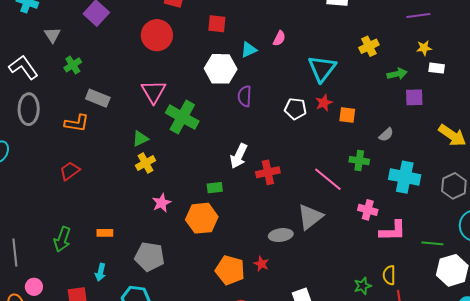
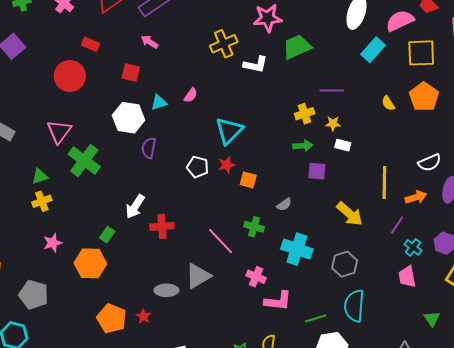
yellow cross: (369, 46) -> (305, 114), moved
green rectangle: (215, 188) -> (107, 235), turned -56
green line: (432, 243) -> (316, 318), turned -30

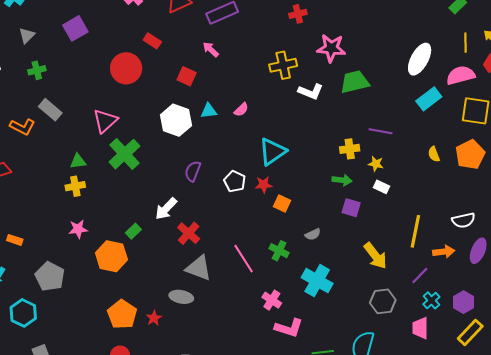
purple semicircle: (149, 148) -> (193, 171), moved
red cross: (162, 226) -> (189, 233), turned 35
gray hexagon: (345, 264) -> (383, 301), moved
gray triangle: (198, 276) -> (199, 268), moved, turned 40

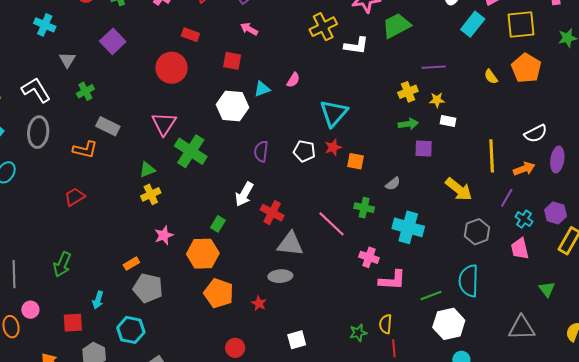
orange rectangle: (15, 240) -> (131, 264), moved, turned -35
orange pentagon: (122, 314) -> (219, 293), moved

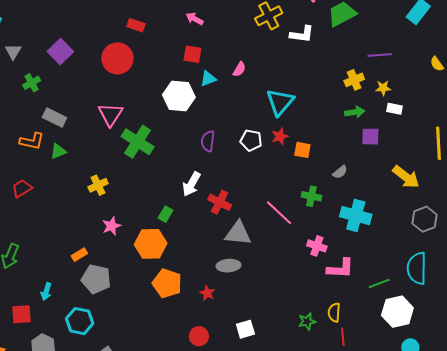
purple square: (113, 41) -> (60, 52), moved
red square: (232, 61) -> (192, 54), moved
green triangle: (147, 170) -> (58, 151), moved
red circle: (235, 348) -> (199, 336), moved

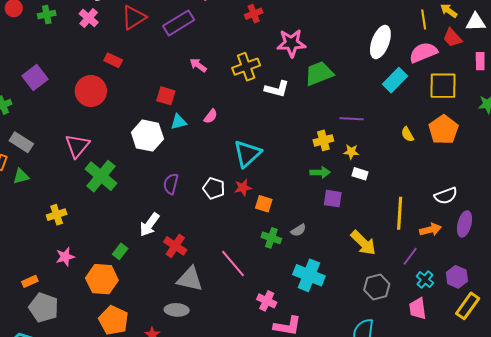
pink arrow: (195, 19) -> (198, 65), moved
green cross: (311, 196) -> (271, 238), moved

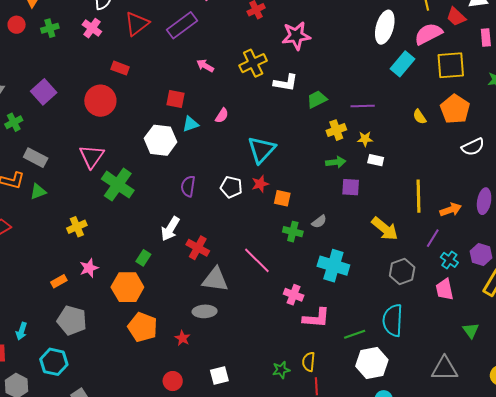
green trapezoid: (319, 73) -> (317, 99), moved, size x0.7
white semicircle: (446, 196) -> (473, 147), moved
orange rectangle: (30, 281) -> (59, 281), moved

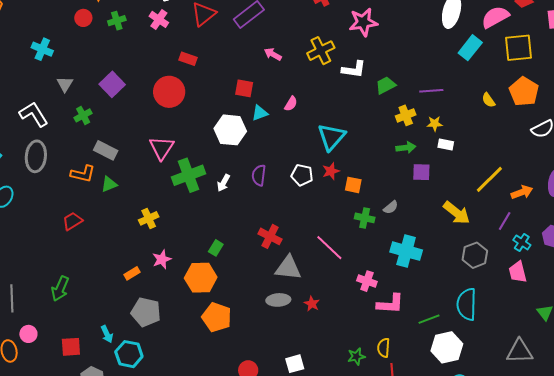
green cross: (118, 185) -> (189, 175), turned 36
yellow line: (418, 196) -> (489, 179), turned 48
white arrow: (170, 229) -> (223, 183), moved, size x0.7
cyan arrow: (22, 331) -> (107, 334), moved, turned -42
red star: (182, 338) -> (312, 304), moved

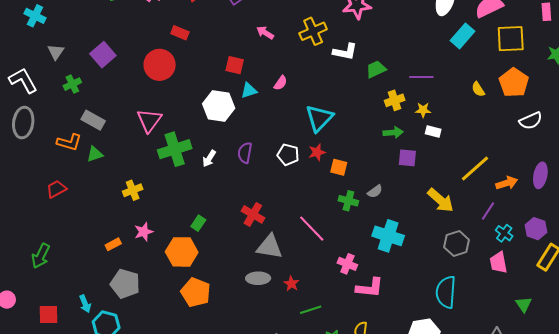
green line: (429, 319) -> (311, 310), moved

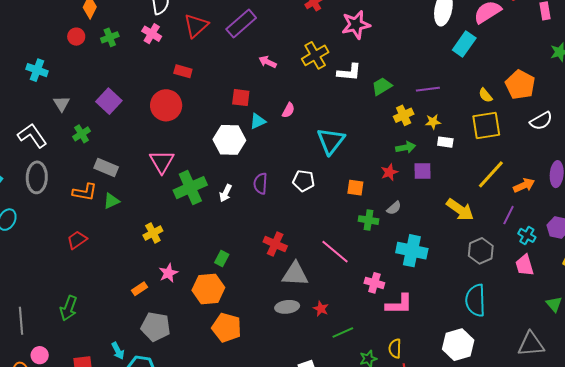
yellow square: (511, 39) -> (486, 125), moved
red star: (317, 152) -> (389, 172), moved

